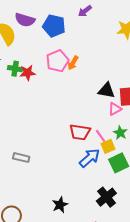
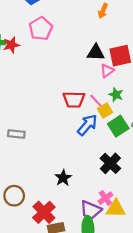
orange arrow: (73, 63) -> (103, 11), moved

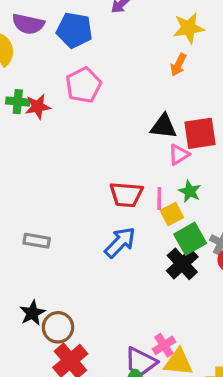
pink line: (96, 101) -> (159, 199), turned 40
blue arrow: (87, 125) -> (120, 242), moved
black cross: (110, 163) -> (182, 264), moved
black star: (63, 178) -> (32, 313), moved
brown circle: (14, 196) -> (58, 327), moved

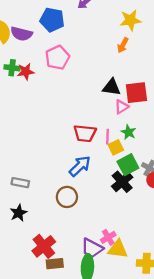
purple semicircle: (28, 24) -> (21, 34), moved
gray rectangle: (37, 241) -> (20, 183), moved
brown circle: (58, 327) -> (67, 197), moved

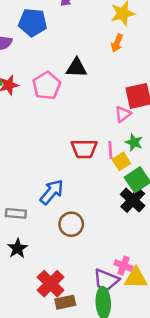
pink pentagon: (57, 58) -> (47, 86), moved
black triangle: (112, 87) -> (76, 68), moved
blue arrow: (80, 166) -> (52, 192), moved
pink cross: (108, 237) -> (123, 266), turned -32

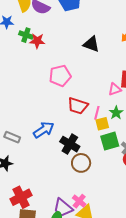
pink pentagon: (47, 86) -> (60, 76), moved
black cross: (133, 200) -> (70, 144), moved, turned -30
brown circle: (71, 224) -> (81, 163), moved

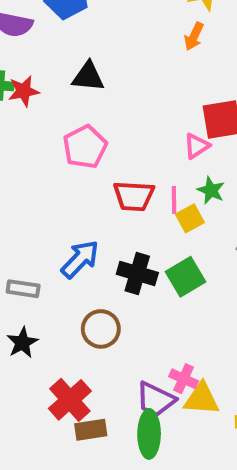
black triangle: (91, 44) -> (88, 77), moved
green square: (110, 141) -> (186, 277), moved
brown circle: (81, 163) -> (101, 329), moved

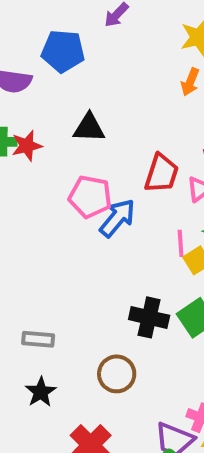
pink pentagon: (85, 147) -> (90, 197), turned -30
red trapezoid: (134, 196) -> (161, 173), moved, turned -72
blue arrow: (80, 259) -> (117, 218), moved

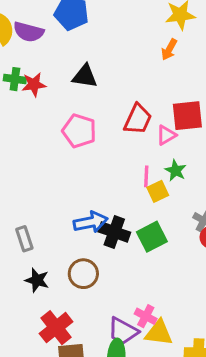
blue arrow: (117, 218) -> (91, 222), moved, turned 32
gray rectangle: (38, 339) -> (24, 239), turned 60
black star: (41, 392) -> (37, 280), moved, turned -30

